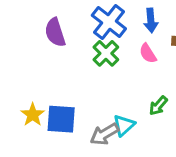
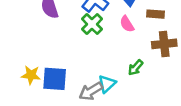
yellow star: (33, 115) -> (31, 75), turned -30

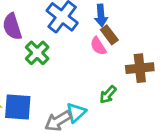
brown rectangle: (156, 14) -> (109, 35), moved, turned 49
green cross: (92, 24) -> (37, 53), moved

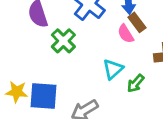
cyan triangle: (76, 113) -> (113, 69), moved

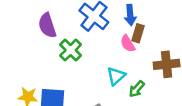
brown rectangle: (137, 22) -> (138, 33), turned 54

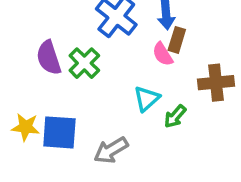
purple semicircle: (47, 25) -> (49, 58), moved

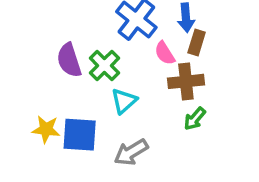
pink semicircle: (163, 54) -> (165, 53), moved
brown cross: (216, 83) -> (186, 81), moved
cyan triangle: (147, 99) -> (124, 101), moved

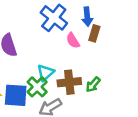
green cross: (104, 66) -> (37, 87), moved
brown cross: (186, 81) -> (69, 82), moved

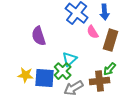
brown rectangle: (94, 33) -> (111, 40), moved, size x1.5
brown cross: (69, 82) -> (100, 81), moved

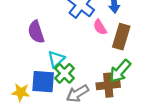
cyan triangle: (70, 59) -> (56, 59), moved
green arrow: (110, 69) -> (120, 71), size x1.5
yellow star: (26, 75) -> (21, 92), moved

